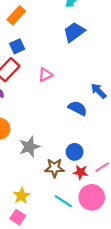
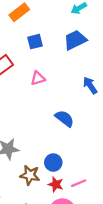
blue square: (17, 46) -> (35, 42), moved
blue arrow: (99, 91) -> (90, 85), moved

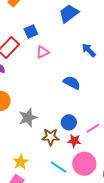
blue square: (35, 42) -> (31, 32), moved
pink line: (79, 183) -> (93, 128), moved

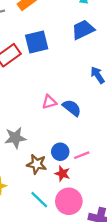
blue square: (31, 32) -> (37, 42), size x1.5
pink triangle: (43, 52) -> (49, 102), moved
pink line: (93, 128) -> (82, 155), moved

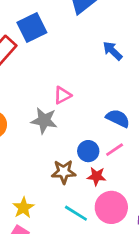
blue semicircle: (72, 108) -> (118, 118), moved
gray star: (15, 138) -> (44, 121), moved, turned 30

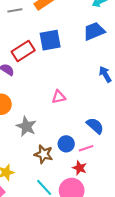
gray star: (44, 121) -> (26, 126), moved
red star: (97, 176) -> (80, 168), moved

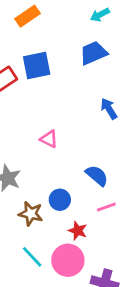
pink triangle: (59, 97) -> (49, 139), turned 40
pink line: (86, 148) -> (106, 207), moved

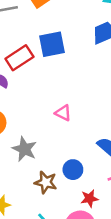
red star: (78, 231) -> (89, 199), turned -30

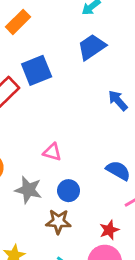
pink triangle: (63, 113) -> (52, 152), moved
blue circle: (73, 170) -> (69, 191), moved

